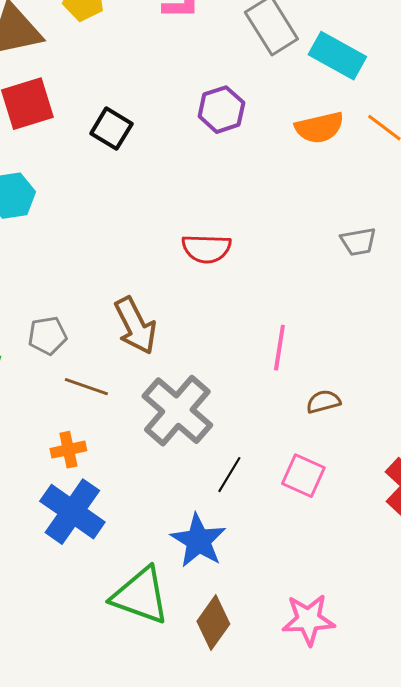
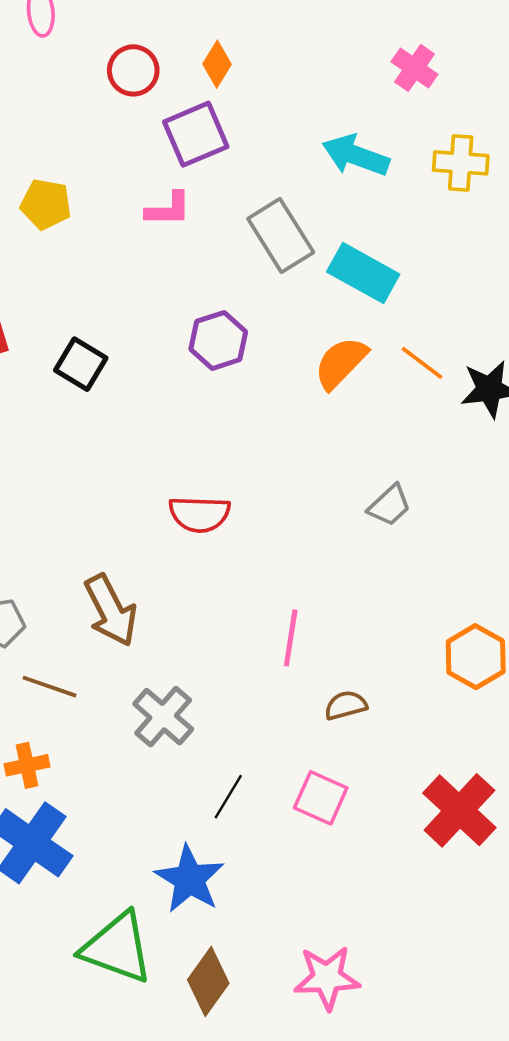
orange semicircle: (319, 128) -> (341, 363), turned 147
gray trapezoid: (358, 242) -> (389, 505), turned -33
gray cross: (177, 411) -> (163, 717), size x0.7

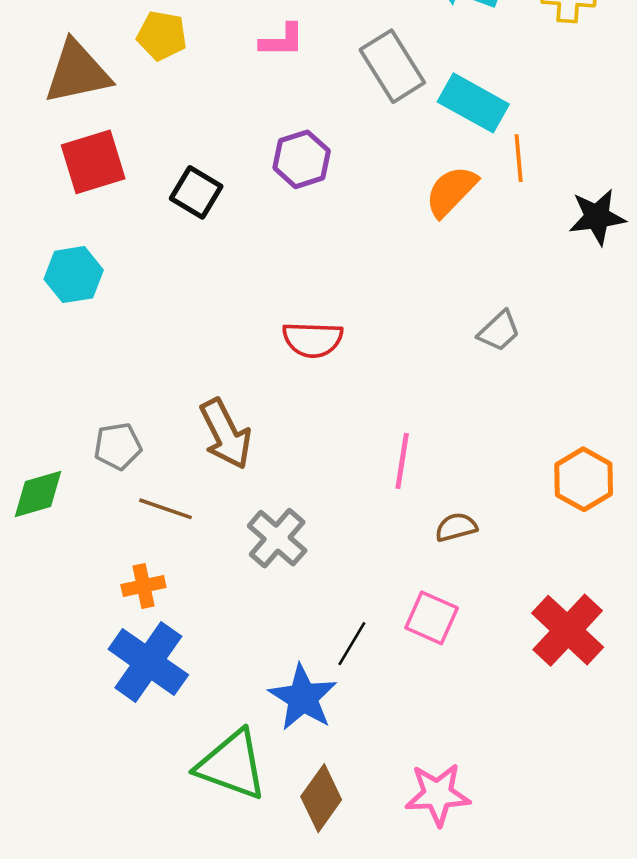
purple hexagon: (218, 340) -> (302, 159), moved
orange line: (422, 363) -> (519, 158), moved, turned 48
black line: (228, 797) -> (352, 644), moved

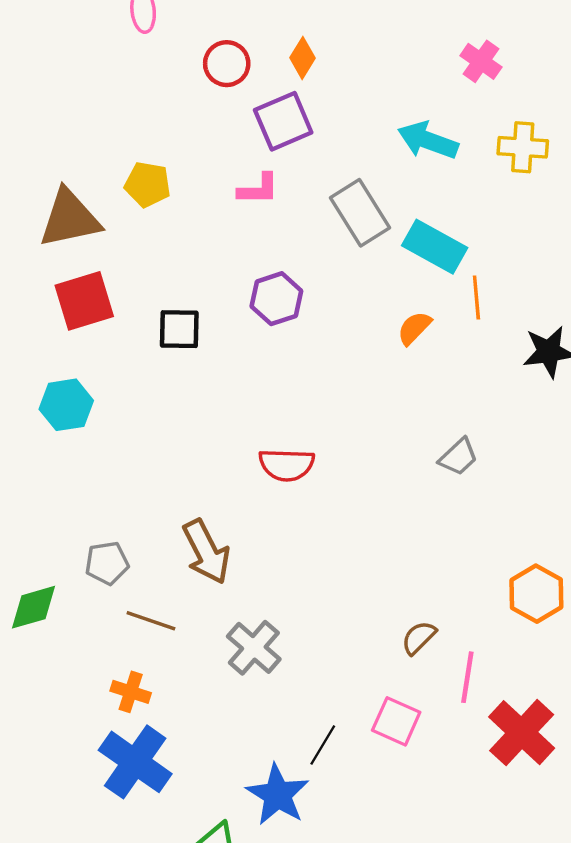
orange semicircle: (451, 191) -> (414, 328), size x0.7
black square: (196, 192) -> (179, 329), turned -30
pink line: (402, 461) -> (467, 677), moved
brown semicircle: (456, 527) -> (419, 638), turned -30
orange cross: (143, 586) -> (131, 692), turned 30

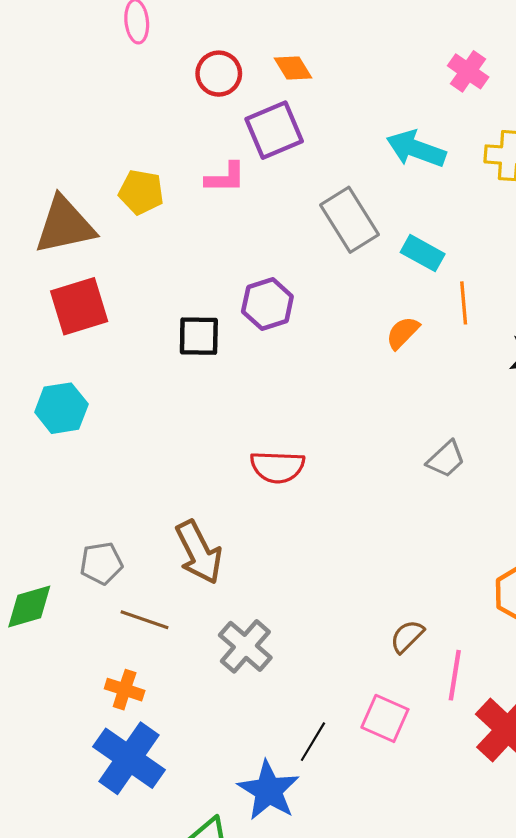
orange diamond: (302, 58) -> (293, 68), turned -63
pink L-shape: (258, 189) -> (225, 178), moved
cyan rectangle: (435, 247) -> (423, 253), size x0.7
black square: (179, 329) -> (199, 336), moved

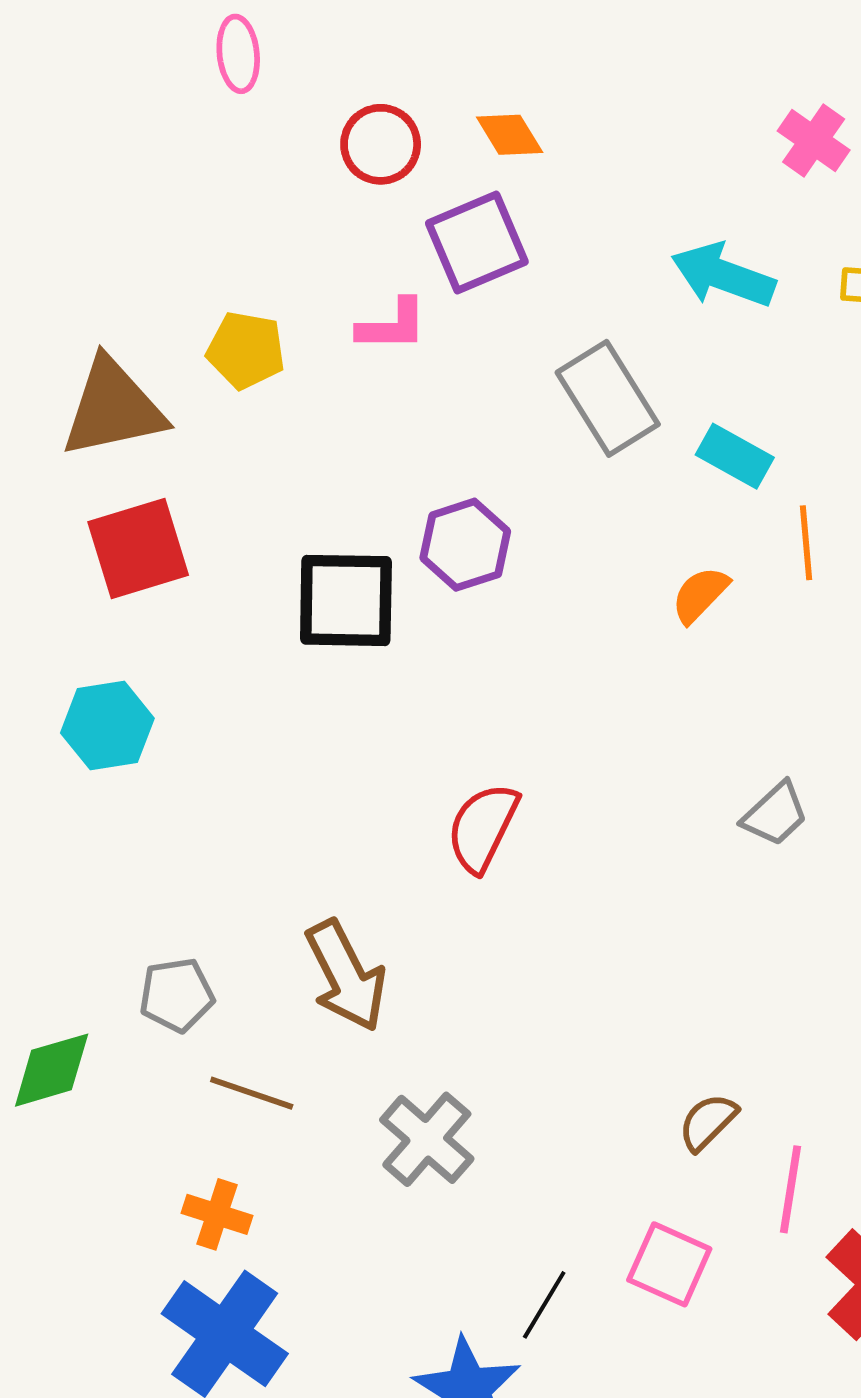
black square: (199, 336) -> (346, 600), size x1.4
red semicircle: (277, 467) -> (483, 828), turned 114

